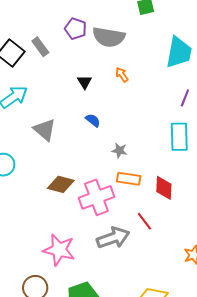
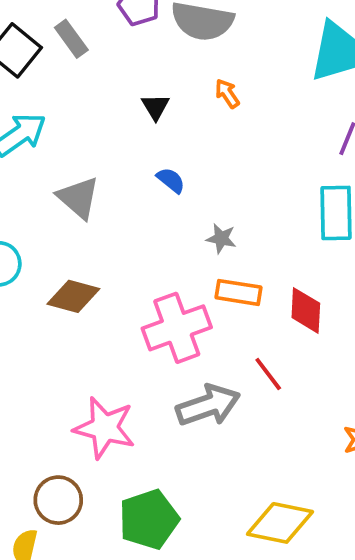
brown diamond: (61, 184) -> (73, 296), moved

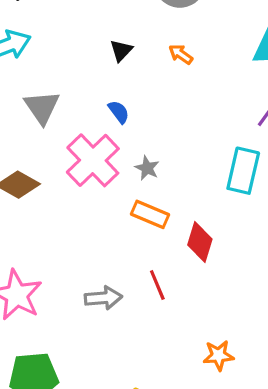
orange arrow: (227, 94) -> (181, 54), turned -35
pink cross: (177, 328) -> (93, 160), moved, turned -38
gray arrow: (208, 405) -> (103, 298), size x0.7

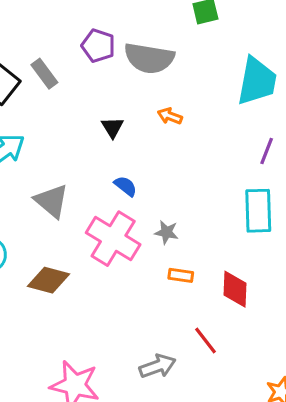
orange rectangle: (150, 214) -> (181, 275), size x0.7

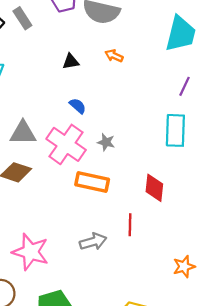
black triangle: (112, 127) -> (71, 62), turned 48
gray triangle: (52, 201) -> (23, 133), moved, turned -44
orange rectangle: (181, 275) -> (92, 182), moved, size x1.8
red line: (205, 340) -> (130, 225), turned 35

